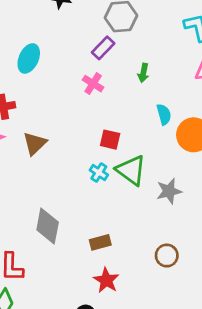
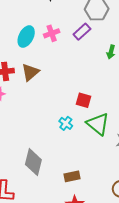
pink cross: (93, 84) -> (52, 33), moved, turned 35
brown triangle: (35, 143) -> (30, 72), moved
cyan cross: (99, 173) -> (66, 123), moved

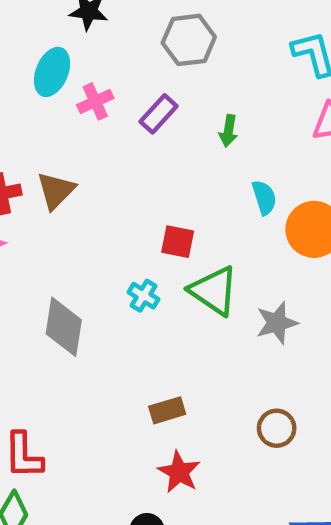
purple rectangle: (82, 32) -> (159, 114), moved
cyan ellipse: (26, 37) -> (52, 72), moved
gray diamond: (33, 162) -> (64, 327), moved

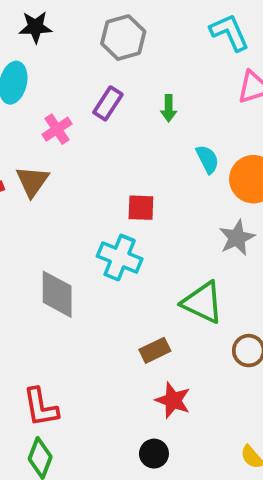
pink cross: (95, 101) -> (57, 129), moved
green triangle: (214, 291) -> (203, 302), moved
cyan cross: (144, 296) -> (120, 258), size x1.6
gray star: (277, 323) -> (237, 238), moved

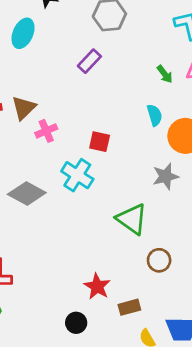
green arrow: (169, 108) -> (165, 74), moved, turned -48
pink cross: (57, 129) -> (46, 131), moved
gray diamond: (57, 294) -> (27, 194), turned -72
brown rectangle: (155, 350) -> (129, 307), moved

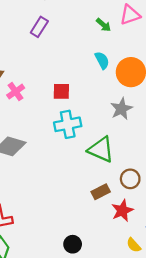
cyan cross: (77, 175) -> (68, 124), moved, turned -32
red star: (97, 286) -> (122, 211), moved, turned 30
brown rectangle: (129, 307) -> (101, 192), moved

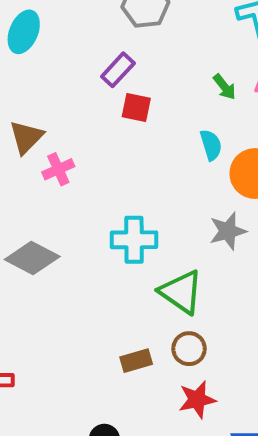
red square: (61, 91) -> (136, 107), moved
brown circle: (130, 179) -> (189, 349), moved
brown rectangle: (101, 192) -> (136, 361), moved

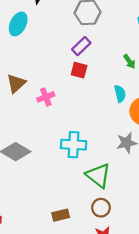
purple rectangle: (118, 70) -> (81, 46), moved
pink cross: (58, 169) -> (46, 97), moved
brown rectangle: (136, 361) -> (61, 215), moved

